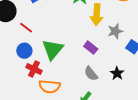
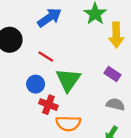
red line: (26, 28) -> (46, 57), moved
gray semicircle: (91, 74) -> (115, 104), turned 147

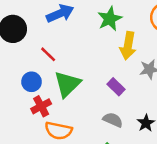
red cross: (48, 105) -> (41, 106), turned 30

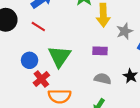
red line: (48, 54) -> (38, 26), moved
purple rectangle: (116, 87) -> (100, 51), turned -32

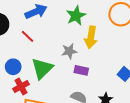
gray star: (125, 31) -> (69, 51), moved

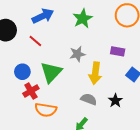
yellow arrow: (91, 37) -> (95, 73), moved
purple rectangle: (81, 70) -> (118, 51), moved

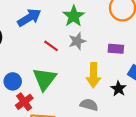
red line: (35, 41) -> (51, 46), moved
gray star: (77, 54) -> (77, 41), moved
black star: (115, 101) -> (119, 89), moved

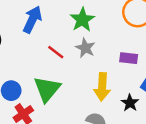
blue arrow: (29, 18) -> (32, 20), turned -35
gray star: (77, 41) -> (85, 48), turned -30

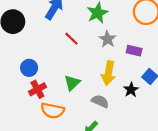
gray star: (85, 48) -> (107, 39), moved
green triangle: (47, 89) -> (72, 83), moved, size x0.7

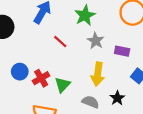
red cross: (37, 89) -> (41, 78), moved
black star: (131, 90) -> (117, 98), moved

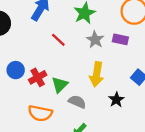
purple rectangle: (122, 51) -> (120, 39), moved
gray semicircle: (90, 102) -> (77, 102), moved

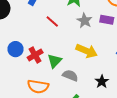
yellow arrow: (97, 74) -> (87, 51), turned -75
black star: (116, 100) -> (102, 82), moved

